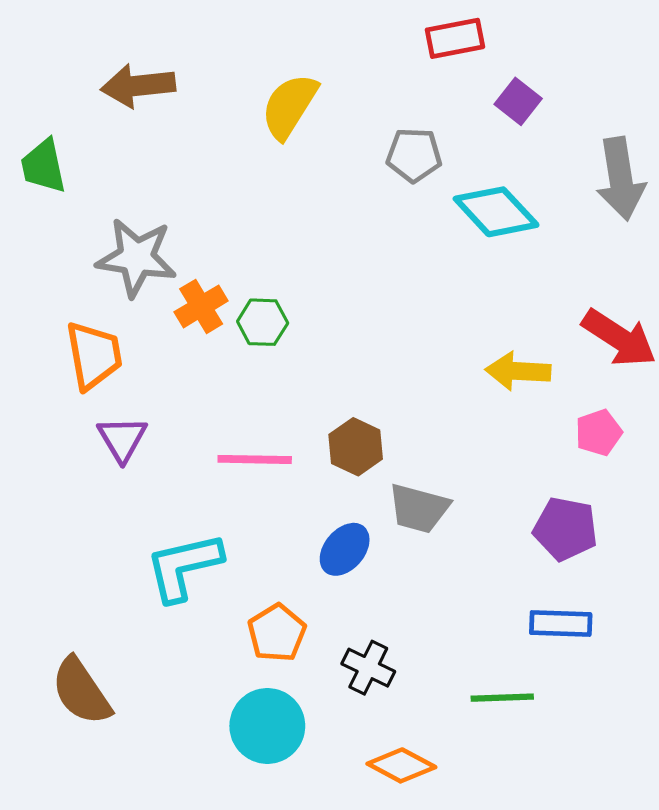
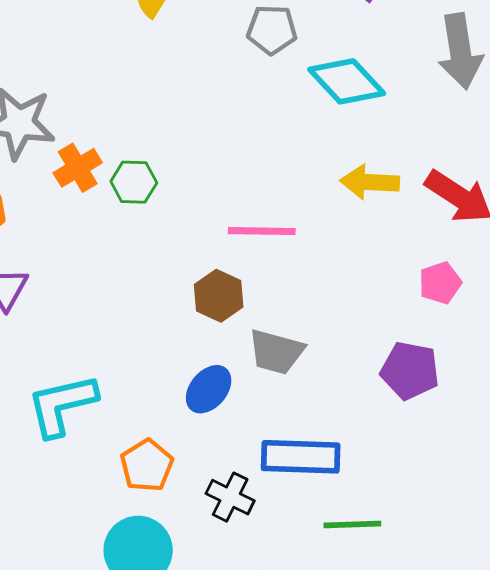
yellow arrow: (518, 371) -> (370, 182), moved
pink line: (255, 459) -> (262, 231), moved
blue rectangle: (561, 623) -> (301, 457), moved, size x1.4

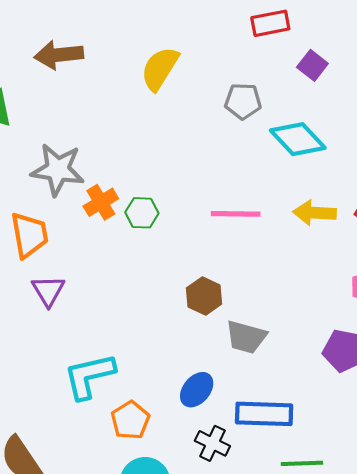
pink line: (262, 231) -> (236, 214), moved
blue ellipse: (209, 389) -> (197, 390), moved
orange pentagon: (147, 465) -> (130, 420), moved

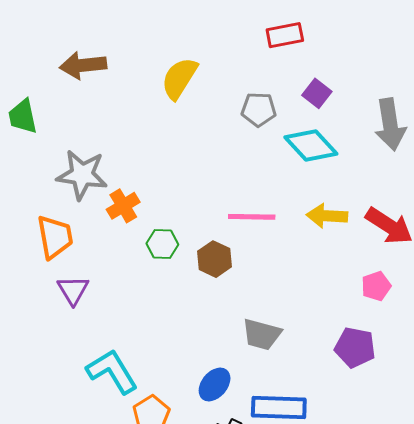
purple square: (312, 65) -> (317, 93), moved
green hexagon: (142, 213) -> (162, 244), moved
brown hexagon: (204, 296) -> (215, 259), moved
cyan L-shape: (89, 376) -> (112, 371), turned 72

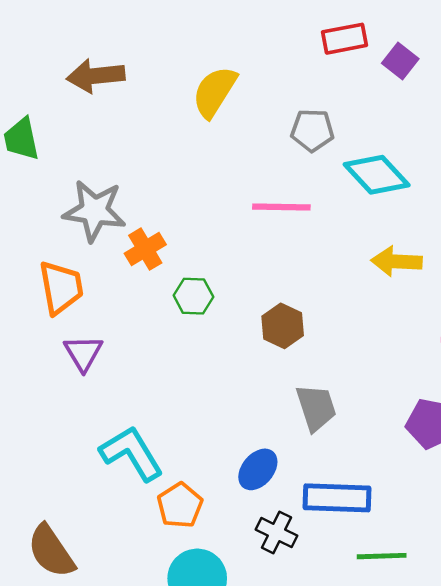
purple square: (317, 93) -> (400, 61), moved
pink line: (252, 217) -> (281, 207), moved
brown hexagon: (215, 259) -> (283, 326), moved
gray trapezoid: (262, 334) -> (316, 408), turned -123

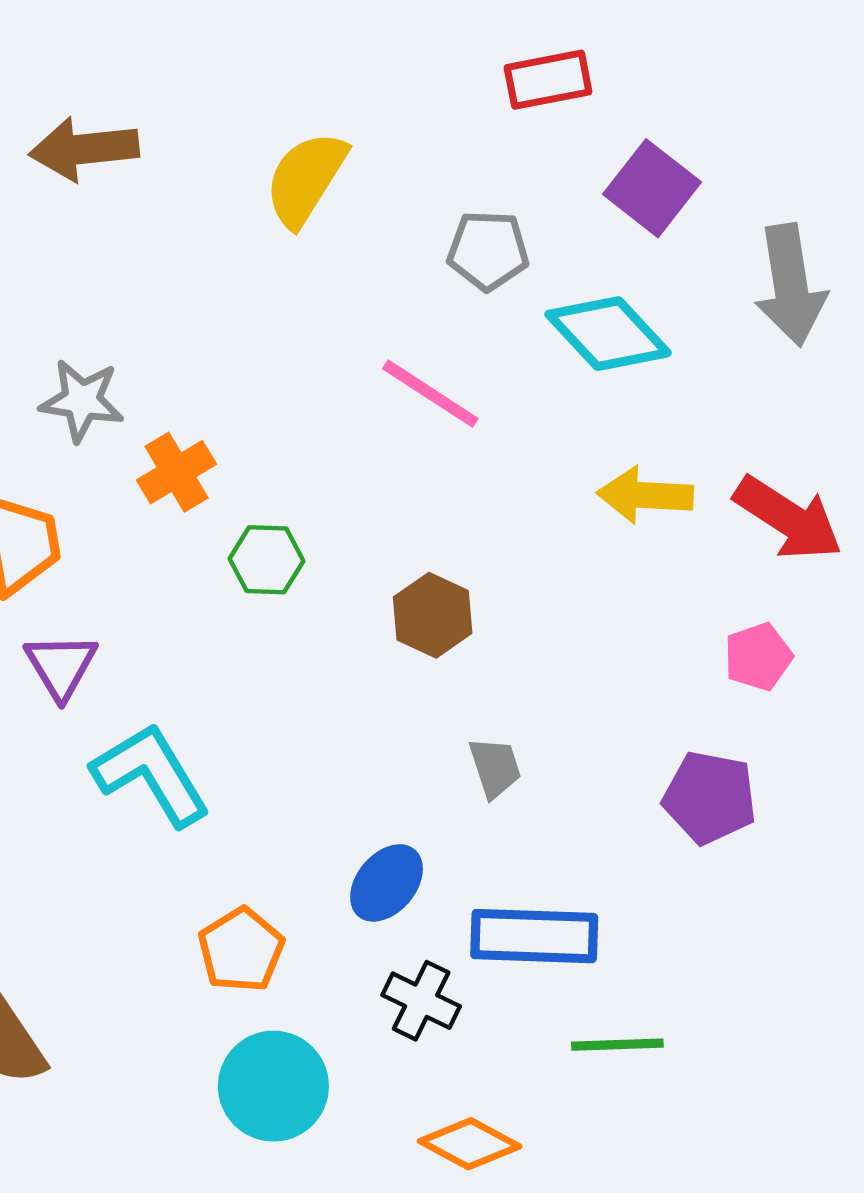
purple square: (400, 61) -> (652, 188), moved, size x1.4
pink line: (281, 207) -> (430, 394), turned 32
gray star: (94, 211) -> (82, 401), size x0.7
gray trapezoid: (316, 408) -> (495, 768), size x0.7
cyan L-shape: (132, 453) -> (151, 774), moved

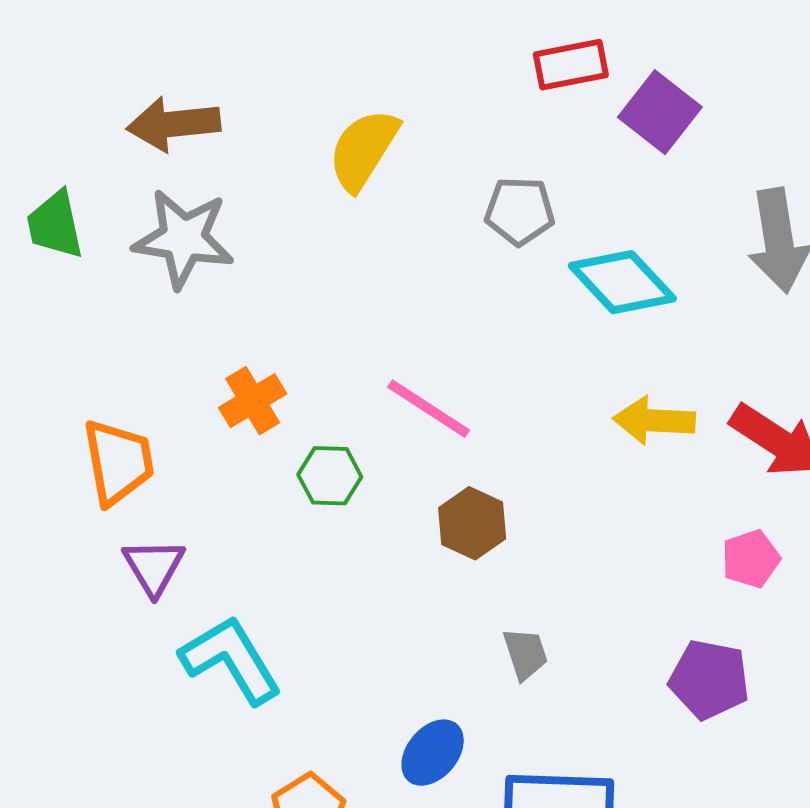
purple square: (652, 188) -> (660, 112), moved
pink line: (430, 394) -> (429, 409), moved
gray star: (82, 401) -> (183, 239), moved, size x1.4

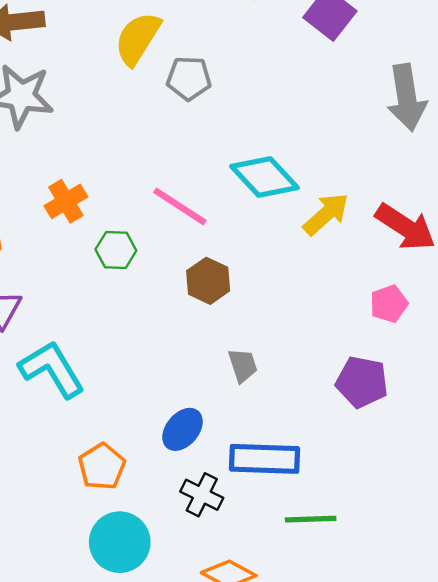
gray pentagon: (520, 211) -> (189, 78), moved
cyan diamond: (622, 282) -> (265, 177), moved
yellow arrow: (654, 420) -> (326, 214), turned 135

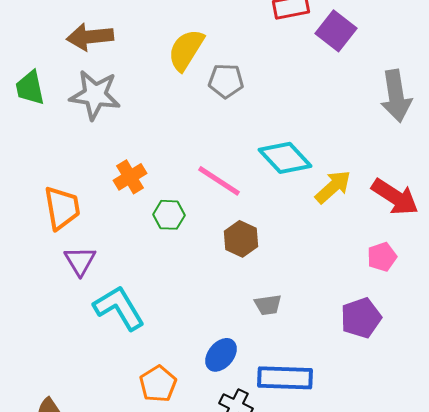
gray trapezoid: (243, 365) -> (268, 305), turned 100
purple pentagon: (362, 382) -> (361, 318), turned -30

